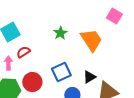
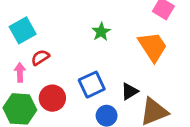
green star: (60, 33) -> (101, 32), moved
orange trapezoid: (91, 40) -> (153, 47), moved

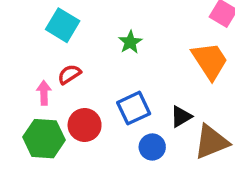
cyan square: (23, 30) -> (63, 25), moved, turned -30
green star: (101, 32) -> (130, 42), moved

